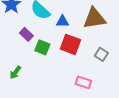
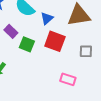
blue triangle: (62, 21) -> (47, 18), turned -40
gray square: (101, 54) -> (86, 51), turned -32

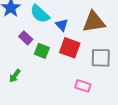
blue triangle: (47, 18) -> (62, 25), turned -32
gray square: (86, 51) -> (101, 58), size x1.5

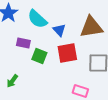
purple rectangle: (26, 38) -> (23, 43), turned -32
red square: (70, 48) -> (67, 53), turned -30

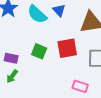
blue triangle: (59, 30) -> (59, 10), moved
purple rectangle: (23, 43) -> (11, 58), moved

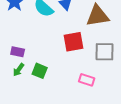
green square: (39, 51) -> (40, 71), moved

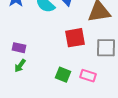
green square: (40, 71) -> (63, 75), moved

